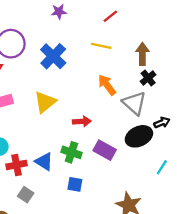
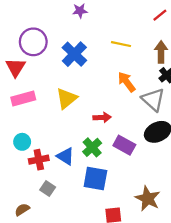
red line: (110, 16) -> (160, 15), moved
green cross: (71, 152) -> (92, 147), turned 30
blue square: (75, 184) -> (95, 179), size x1.6

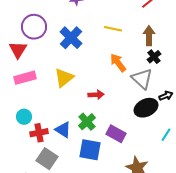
purple rectangle: (124, 145) -> (116, 134), moved
gray square: (48, 189) -> (47, 159), size x1.5

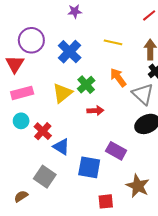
cyan circle: (24, 117) -> (21, 121), moved
green cross: (87, 122) -> (86, 85), moved
red cross: (39, 133) -> (43, 131), moved, turned -36

